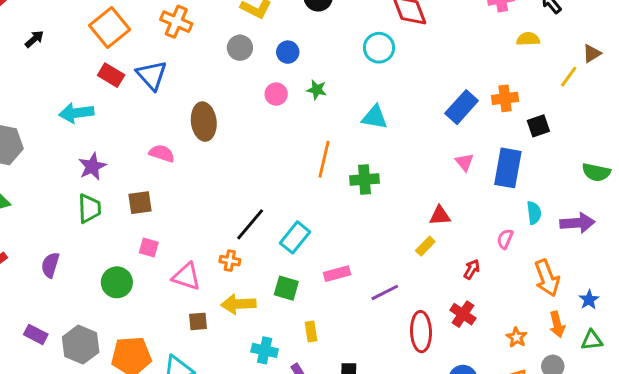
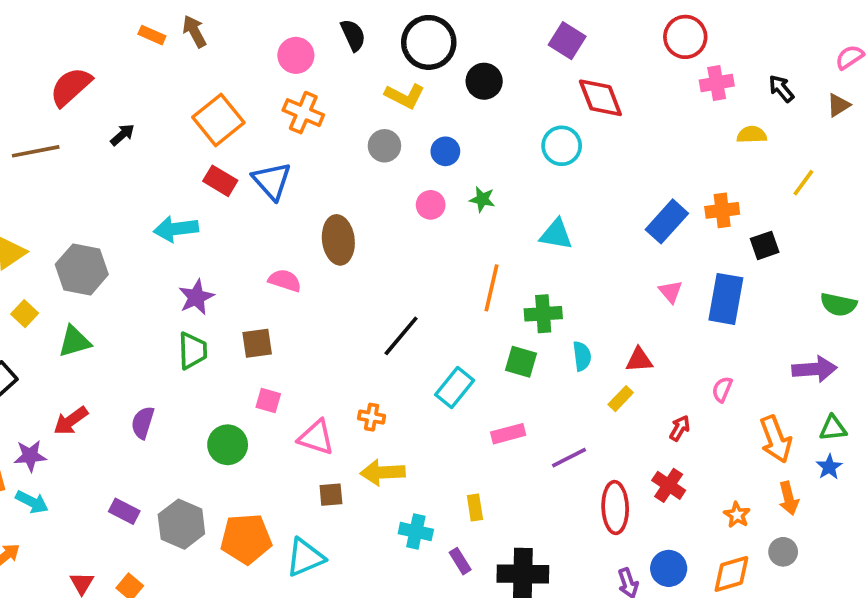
brown triangle: (592, 54) -> (838, 105), moved
cyan semicircle: (534, 213) -> (582, 356), moved
black line: (250, 224) -> (401, 336), moved
green square: (286, 288) -> (521, 362), moved
green triangle: (592, 340) -> (833, 428), moved

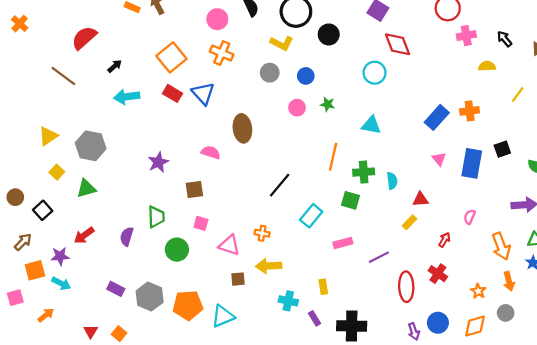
brown line: (36, 151) -> (63, 76), turned 48
cyan arrow: (176, 229) -> (127, 97), moved
black square: (765, 245) -> (502, 149), moved
green trapezoid: (193, 351) -> (156, 217), moved
cyan semicircle: (582, 356) -> (392, 181), moved

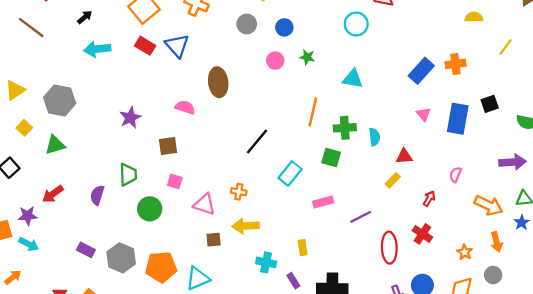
orange arrow: (501, 246) -> (489, 205), turned -44

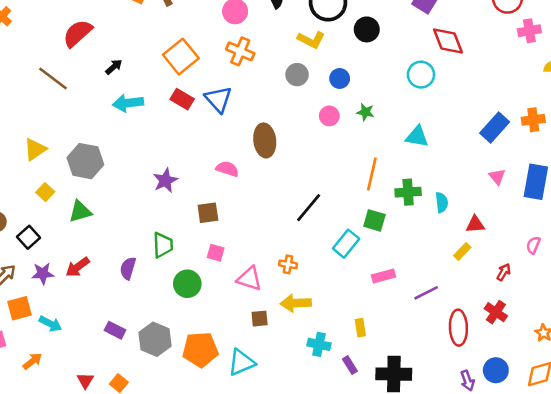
green square: (331, 157) -> (374, 220), moved
purple star: (28, 216) -> (43, 273), moved

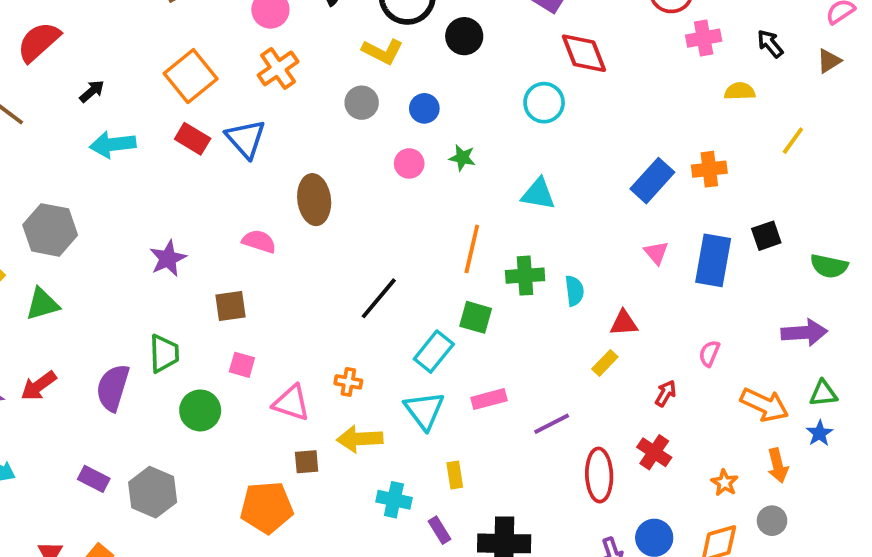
orange cross: (240, 51) -> (278, 68), turned 32
purple semicircle: (128, 268) -> (113, 388), size x1.4
orange pentagon: (200, 350) -> (267, 507), moved
cyan triangle: (242, 362) -> (424, 410), moved, turned -44

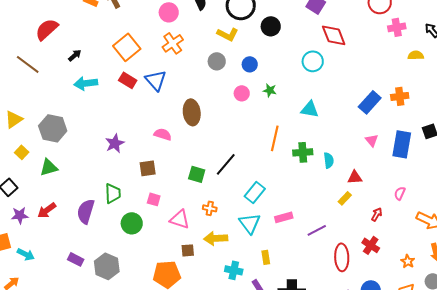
green square: (476, 317) -> (197, 174), moved

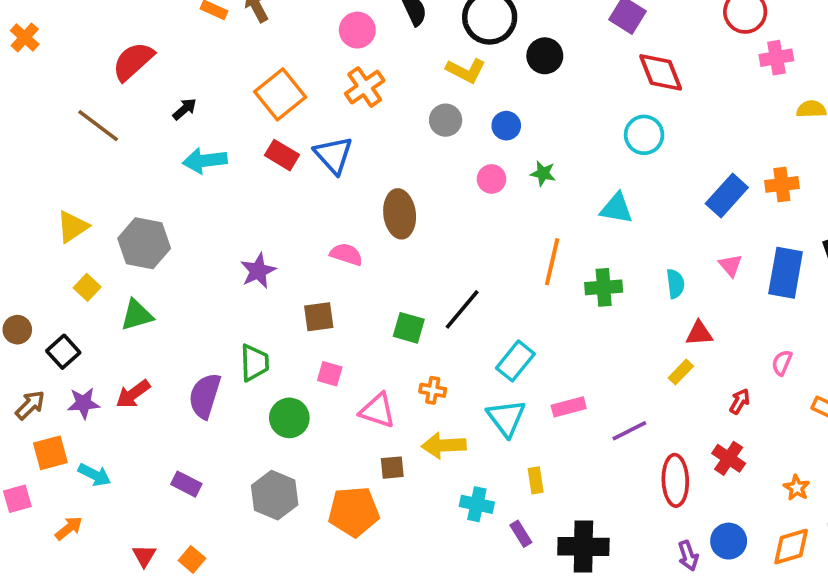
cyan circle: (313, 61) -> (644, 135), moved
cyan semicircle: (329, 160) -> (675, 284), moved
gray hexagon: (107, 266) -> (275, 495), moved

